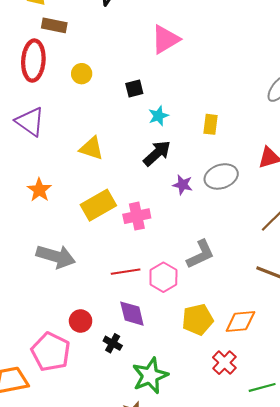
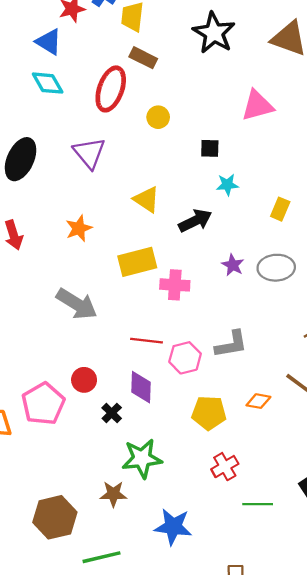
black arrow: (157, 153) -> (195, 221), moved
orange diamond: (240, 322) -> (258, 401), moved, size x0.7

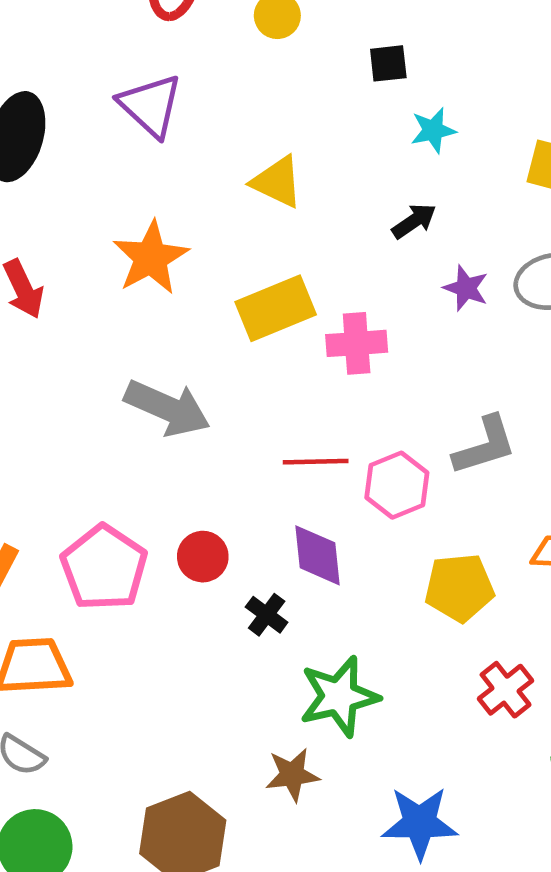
black arrow: (195, 221) -> (414, 221), moved, size x0.7
orange star: (79, 228) -> (151, 258), size x1.4
pink pentagon: (43, 404) -> (104, 568), moved

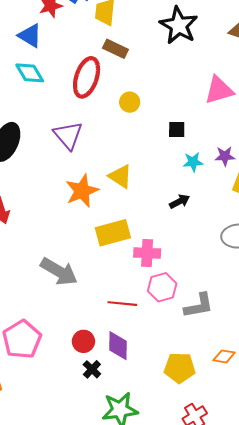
orange star: (151, 258) -> (82, 191), moved
purple star: (466, 288) -> (225, 156), moved, turned -30
pink hexagon: (397, 485) -> (162, 287), moved
red circle: (203, 557) -> (83, 341), moved

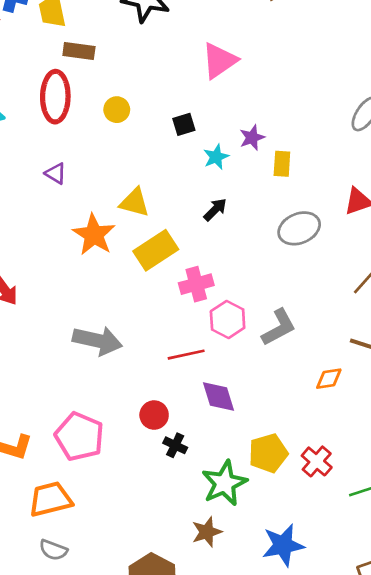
purple triangle: (68, 135) -> (56, 173), size x0.6
yellow rectangle: (113, 233) -> (156, 250), moved
purple diamond: (118, 346) -> (218, 396), moved
yellow pentagon: (180, 368) -> (268, 453), moved

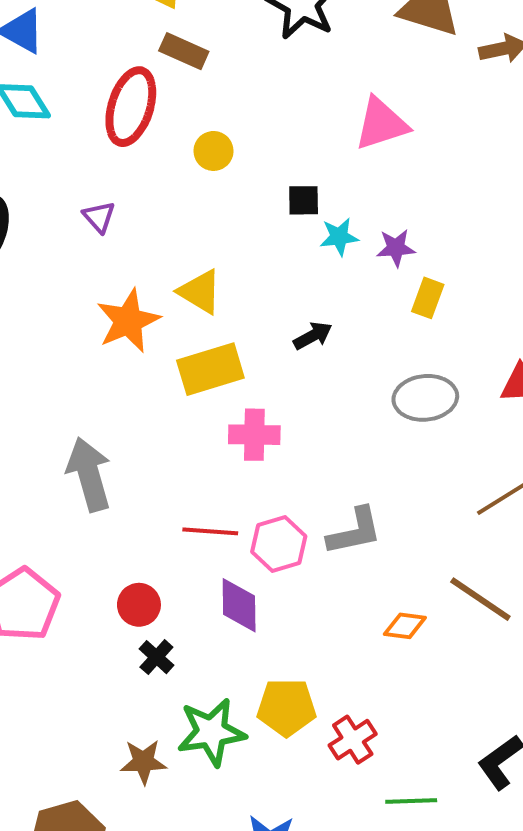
cyan star: (216, 157) -> (339, 237), moved
pink hexagon: (228, 320) -> (279, 544), moved
gray arrow: (98, 341) -> (89, 474), turned -135
brown star: (207, 532) -> (143, 762), moved

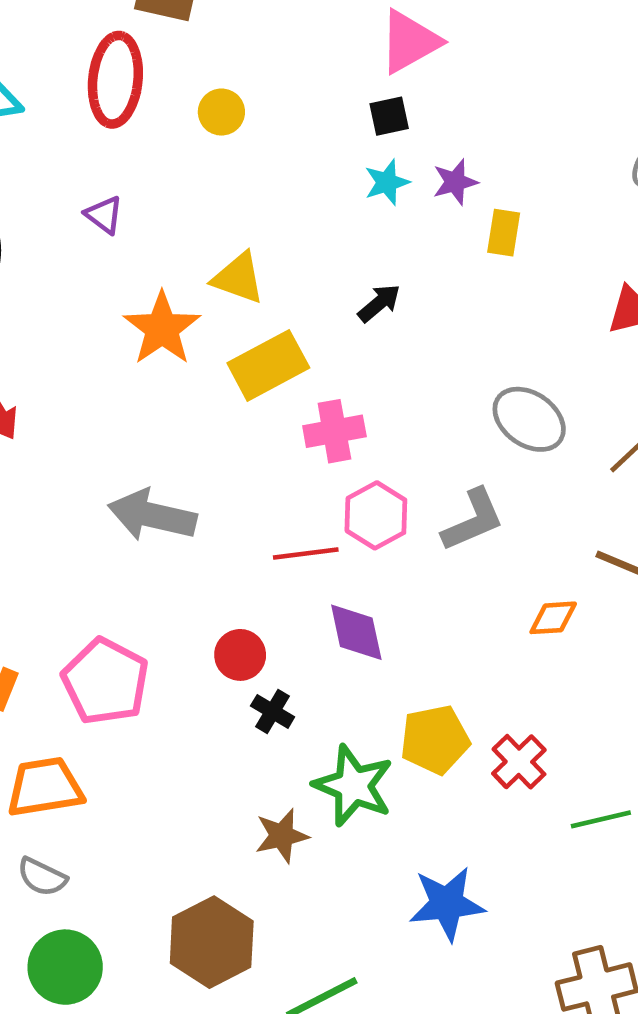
black square: (304, 200) -> (389, 116), moved
gray ellipse: (425, 398) -> (529, 419), moved, turned 52
gray arrow: (89, 474) -> (152, 515), turned -50
pink hexagon: (279, 544) -> (376, 515), moved
green star: (211, 732) -> (353, 786), turned -30

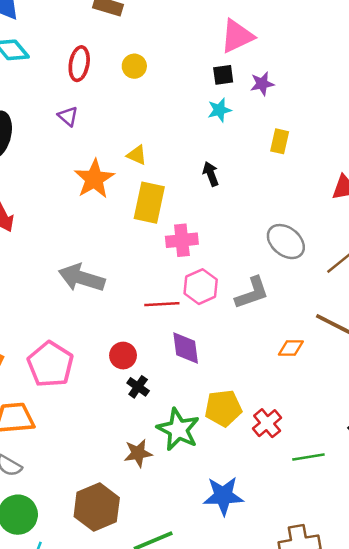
red ellipse: (115, 80) -> (79, 64), moved, size x0.7
purple star: (455, 182) -> (262, 84), moved
yellow triangle: (238, 278) -> (137, 155), size x0.7
black arrow: (379, 303) -> (211, 174), turned -75
yellow rectangle: (268, 365) -> (149, 203), turned -54

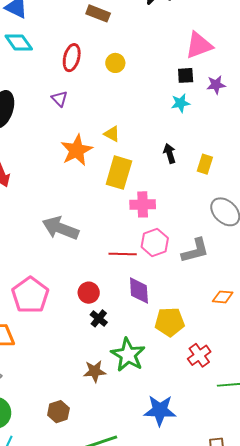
yellow rectangle: (280, 141) -> (205, 164), moved
yellow pentagon: (223, 408) -> (170, 322), moved
brown hexagon: (97, 507) -> (58, 412), size x0.6

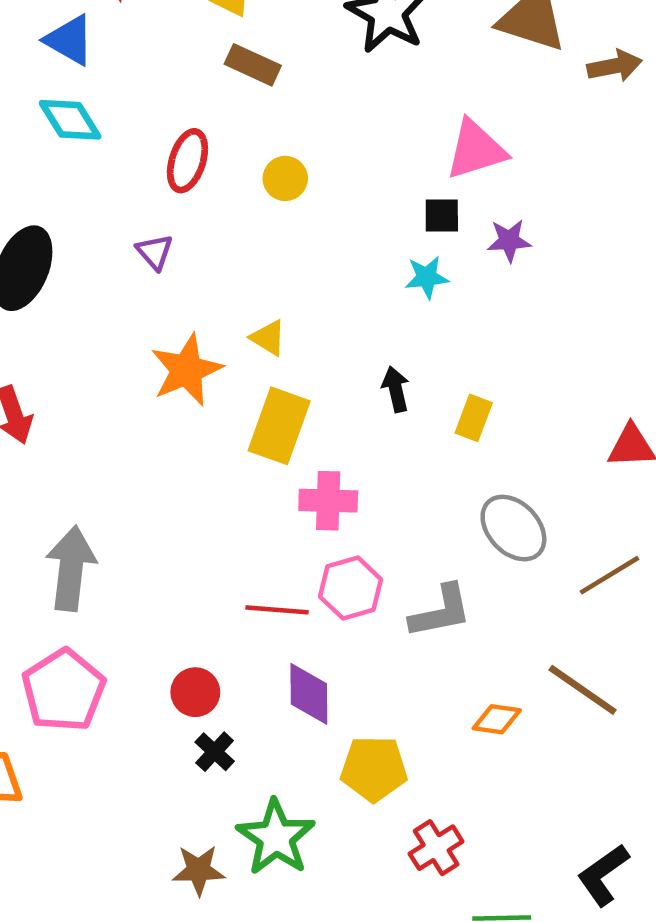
gray arrow: (61, 228) -> (71, 568), moved, turned 72

